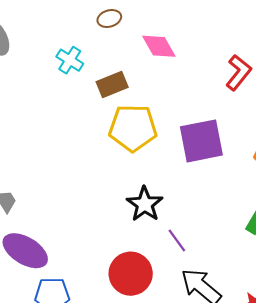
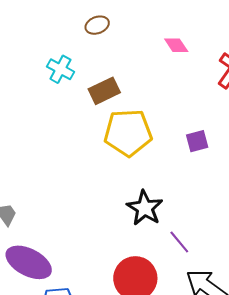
pink diamond: (159, 46) -> (176, 45), moved, size x0.7
purple square: (201, 141) -> (197, 141), size x0.5

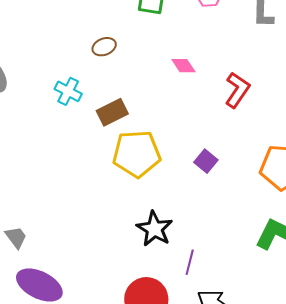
purple square: (197, 141) -> (206, 161), turned -35
purple line: (179, 242) -> (190, 262), turned 55

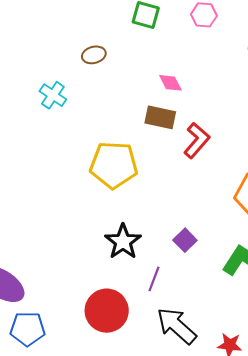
red L-shape: (237, 90) -> (197, 140), moved
brown rectangle: (112, 112) -> (160, 117), moved, turned 32
purple square: (206, 161) -> (185, 240), moved

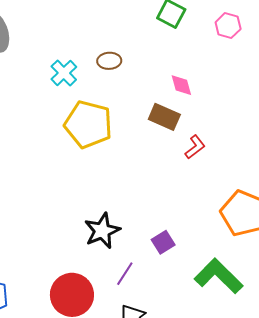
brown ellipse: (94, 55) -> (109, 61), moved
red L-shape: (197, 140) -> (195, 147), size x0.7
yellow pentagon: (114, 165) -> (88, 124), moved

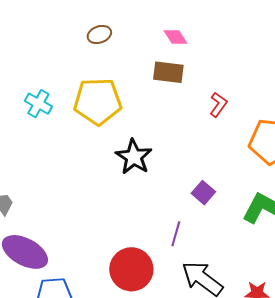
cyan cross: (64, 73) -> (38, 104), moved
red L-shape: (195, 147) -> (218, 105), moved
black star: (102, 231) -> (134, 157), moved

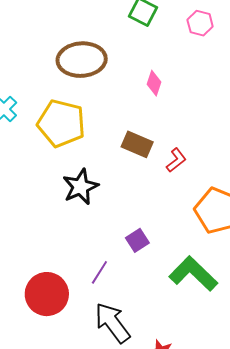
brown ellipse: (99, 34) -> (82, 60), size x2.0
pink diamond: (175, 37) -> (154, 83), turned 35
brown rectangle: (168, 72) -> (137, 144), moved

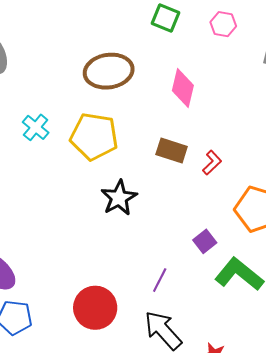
pink diamond: (154, 83) -> (183, 88), size x1.5
purple square: (137, 240) -> (205, 241), moved
purple line: (99, 272) -> (160, 280), moved

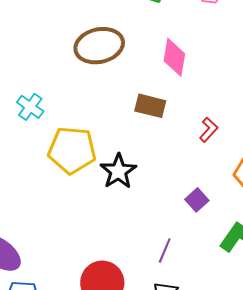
yellow pentagon: (94, 136) -> (72, 150), moved
brown rectangle: (172, 151) -> (150, 106), moved
purple square: (205, 241) -> (197, 200), moved

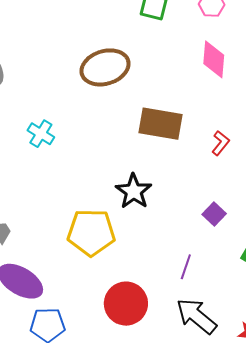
pink diamond: (174, 57) -> (214, 59), moved
brown rectangle: (150, 106) -> (160, 124), size x1.4
yellow pentagon: (72, 150) -> (91, 232), moved

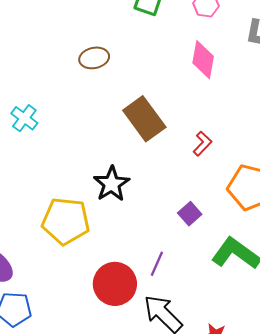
brown ellipse: (105, 67) -> (94, 58), size x0.6
brown rectangle: (160, 124) -> (144, 119), turned 39
red circle: (126, 304) -> (115, 284), moved

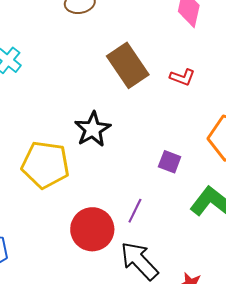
red L-shape: (202, 144) -> (182, 77), moved, turned 65
purple square: (190, 214) -> (170, 162), turned -30

